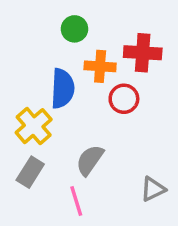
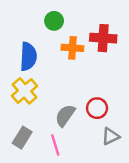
blue semicircle: (63, 89) -> (28, 57), moved
red circle: (124, 99) -> (97, 108), moved
gray rectangle: (30, 172) -> (22, 138), moved

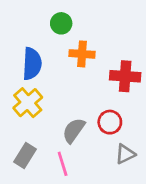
red cross: (103, 38) -> (125, 76), moved

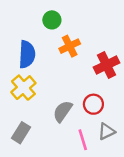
orange cross: (82, 54) -> (70, 46), turned -30
red cross: (125, 76) -> (106, 65), turned -30
pink line: (63, 164) -> (83, 140), moved

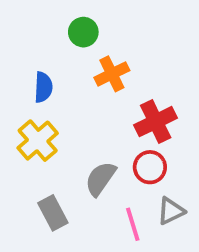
blue semicircle: (27, 54) -> (43, 87), size x0.7
red cross: (106, 65) -> (156, 122), moved
gray rectangle: (21, 133) -> (53, 213), moved, turned -60

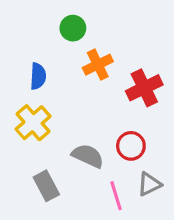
red cross: (156, 122) -> (144, 88), moved
gray semicircle: (100, 179) -> (88, 156), turned 80

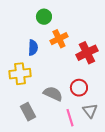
blue semicircle: (38, 76) -> (33, 48), moved
yellow cross: (33, 123) -> (20, 74), turned 35
gray triangle: (149, 184) -> (90, 111), turned -42

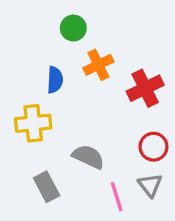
red circle: (79, 88) -> (153, 147), moved

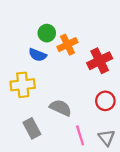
green circle: (73, 28) -> (47, 33), moved
blue semicircle: (55, 80) -> (38, 55), turned 108
gray triangle: (150, 185) -> (107, 138), moved

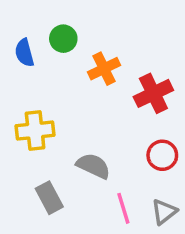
green circle: (47, 33) -> (63, 39), moved
blue semicircle: (38, 55) -> (24, 53), moved, turned 54
gray triangle: (107, 138) -> (164, 212), turned 30

